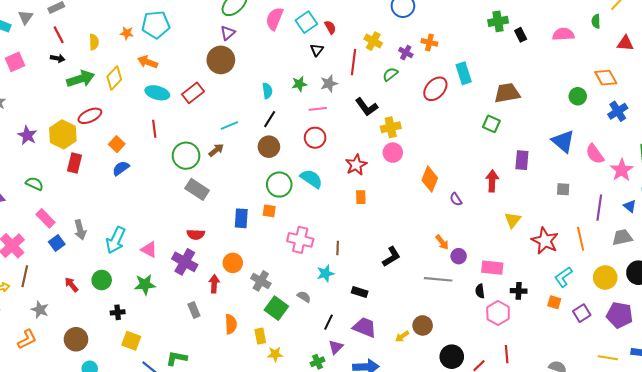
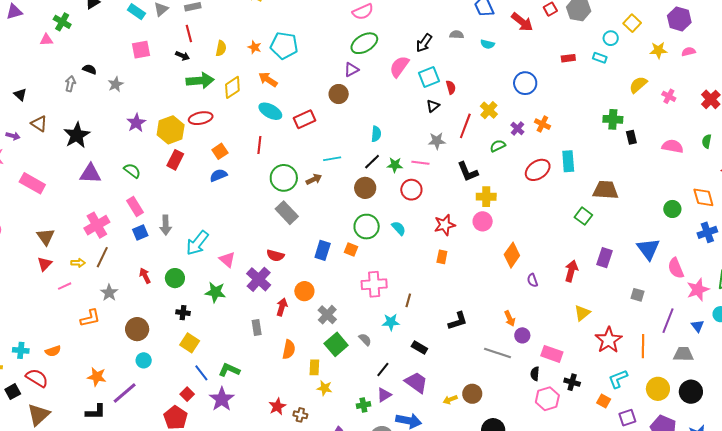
brown circle: (221, 60) -> (339, 94), size x0.7
green star: (299, 84) -> (395, 165), moved
cyan semicircle: (311, 179) -> (399, 228), size x0.7
pink cross: (300, 240) -> (374, 284), turned -30

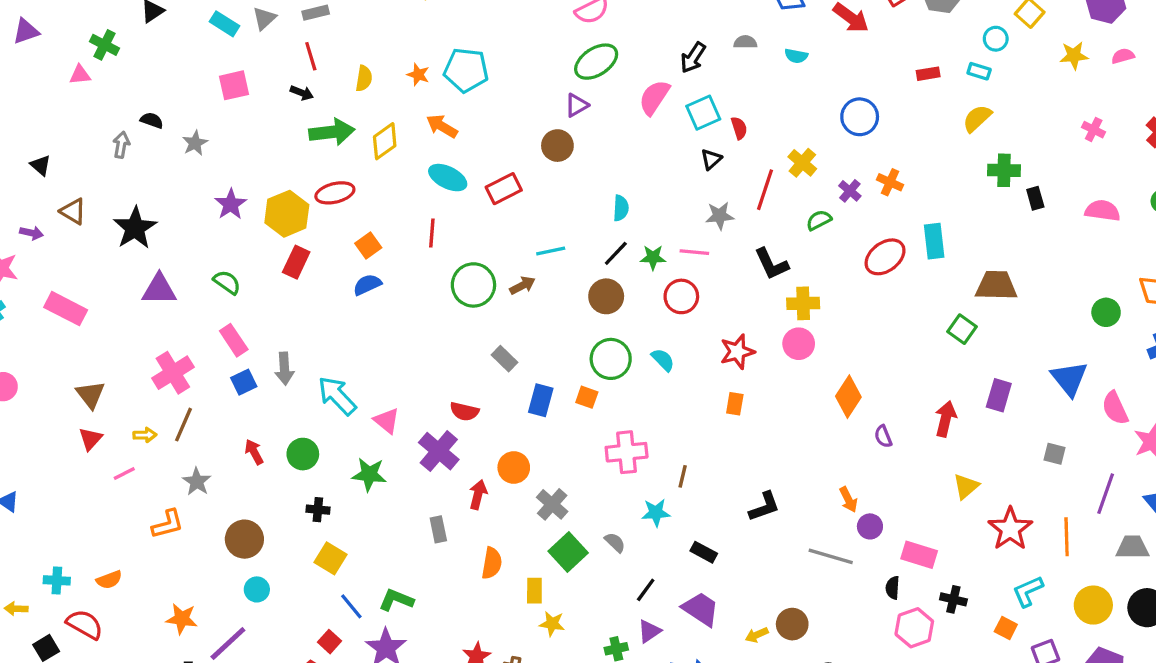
yellow semicircle: (638, 85) -> (977, 118), moved
gray rectangle: (287, 213) -> (505, 359), moved, size x0.7
cyan arrow: (197, 243) -> (337, 396), turned 100

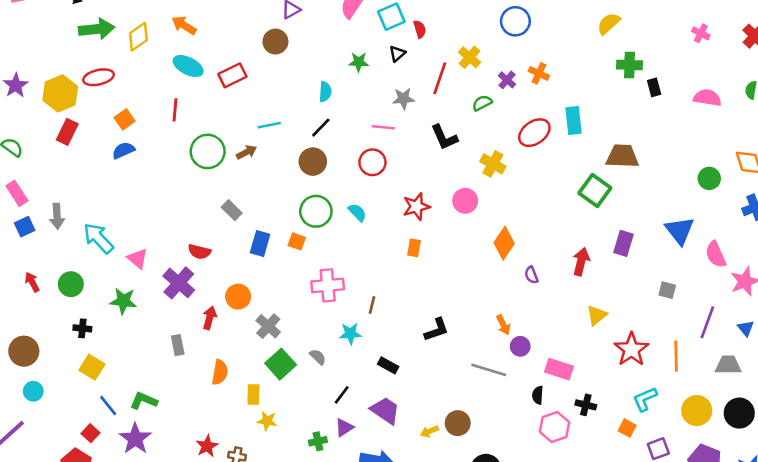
green star: (653, 257) -> (359, 62), moved
yellow cross: (803, 303) -> (493, 164), moved, turned 30
green square: (962, 329) -> (595, 191), size x1.4

